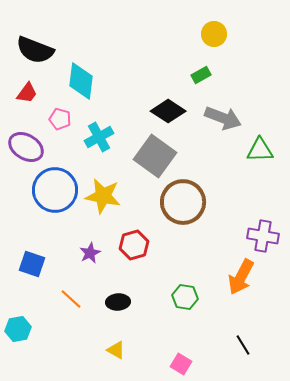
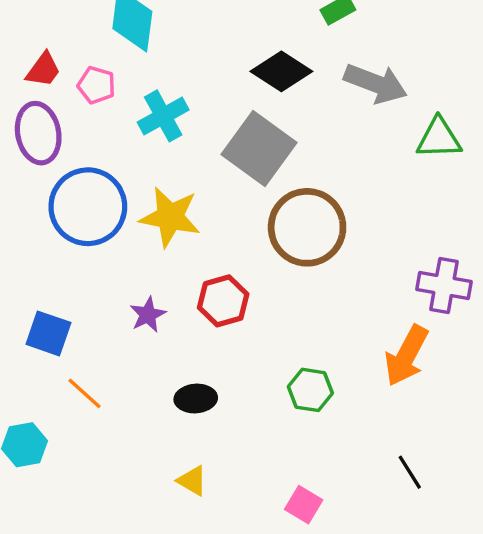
red trapezoid: (27, 93) -> (43, 70), moved
purple ellipse: (26, 147) -> (38, 133), turned 48
orange line: (71, 299) -> (84, 393), moved

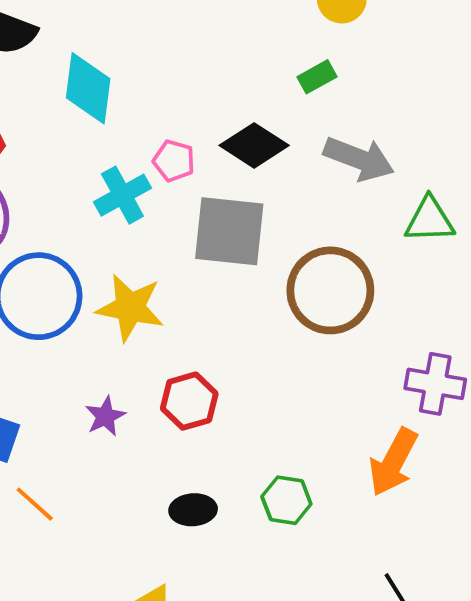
pink pentagon: (96, 85) -> (174, 161), moved
gray square: (259, 149) -> (229, 231), turned -30
brown circle: (307, 227) -> (330, 290), moved
black ellipse: (196, 399) -> (193, 510), moved

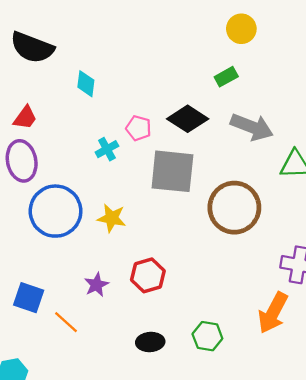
cyan diamond: (88, 88) -> (86, 84), size x0.6
cyan cross: (122, 195) -> (107, 149), size x0.7
yellow star: (130, 308) -> (112, 218), size x0.7
orange line: (35, 504) -> (66, 322), moved

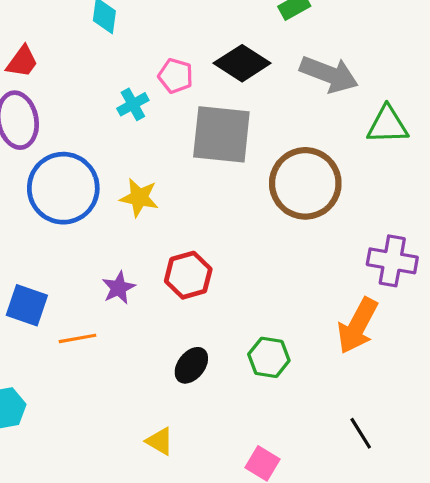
orange line: (66, 322) -> (77, 338), turned -52
black ellipse: (150, 342) -> (191, 365), turned -48

